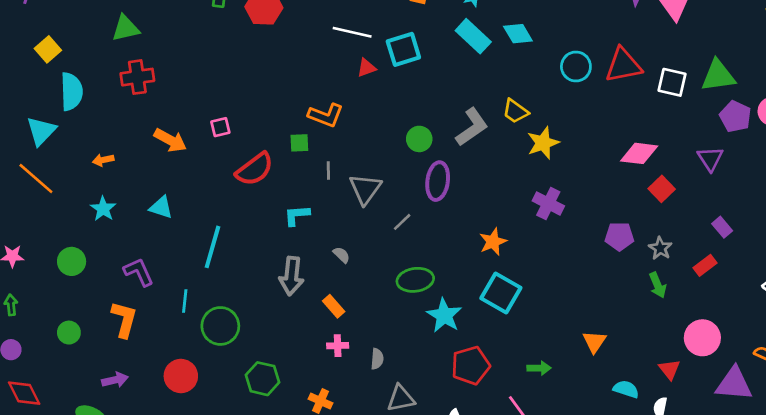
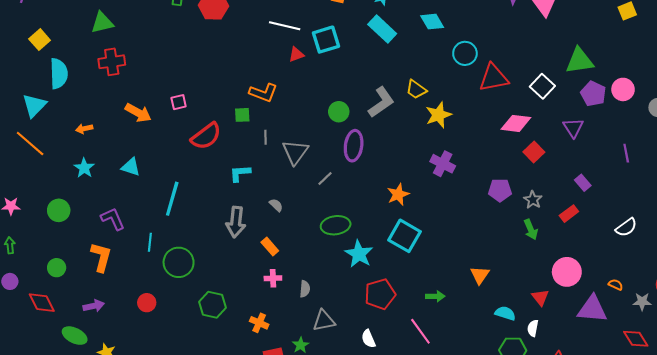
cyan diamond: (518, 34) -> (432, 22), moved
red triangle: (623, 65) -> (494, 78), moved
white square: (672, 82) -> (542, 86), moved, turned 30
red circle: (181, 376) -> (147, 303), size x0.7
red diamond: (24, 393) -> (42, 303), moved

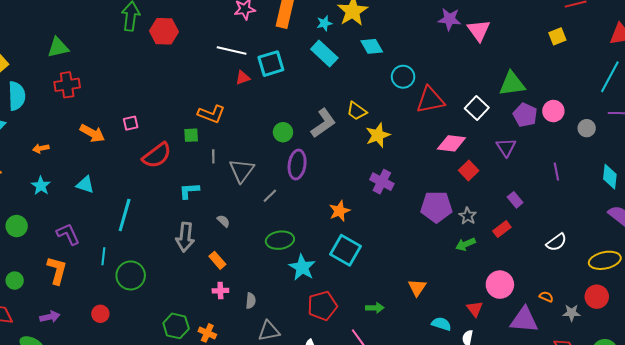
purple pentagon: (500, 190) -> (436, 207), size x1.4
green arrow: (531, 229) -> (466, 244), turned 90
green hexagon: (212, 305) -> (176, 326), moved

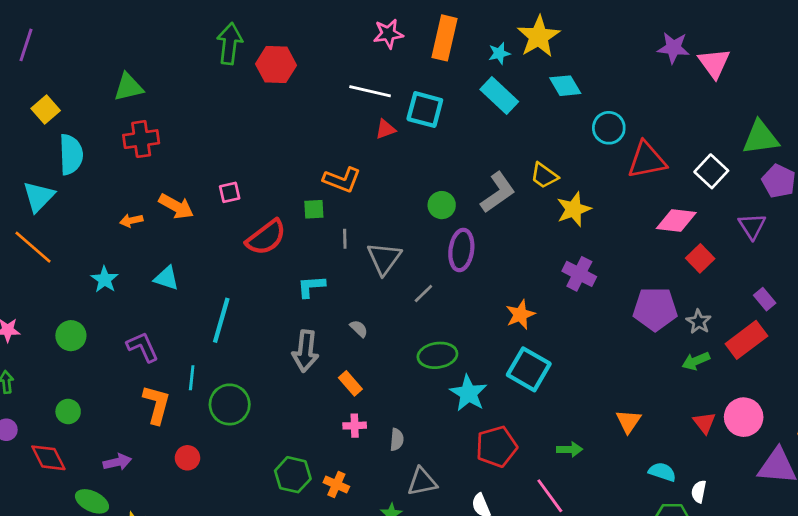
cyan square: (271, 64) -> (425, 110), turned 32
orange arrow: (41, 148) -> (131, 220), moved
red rectangle: (502, 229) -> (746, 340), size x1.6
orange L-shape: (57, 270) -> (157, 404), moved
red triangle: (475, 309) -> (704, 423), moved

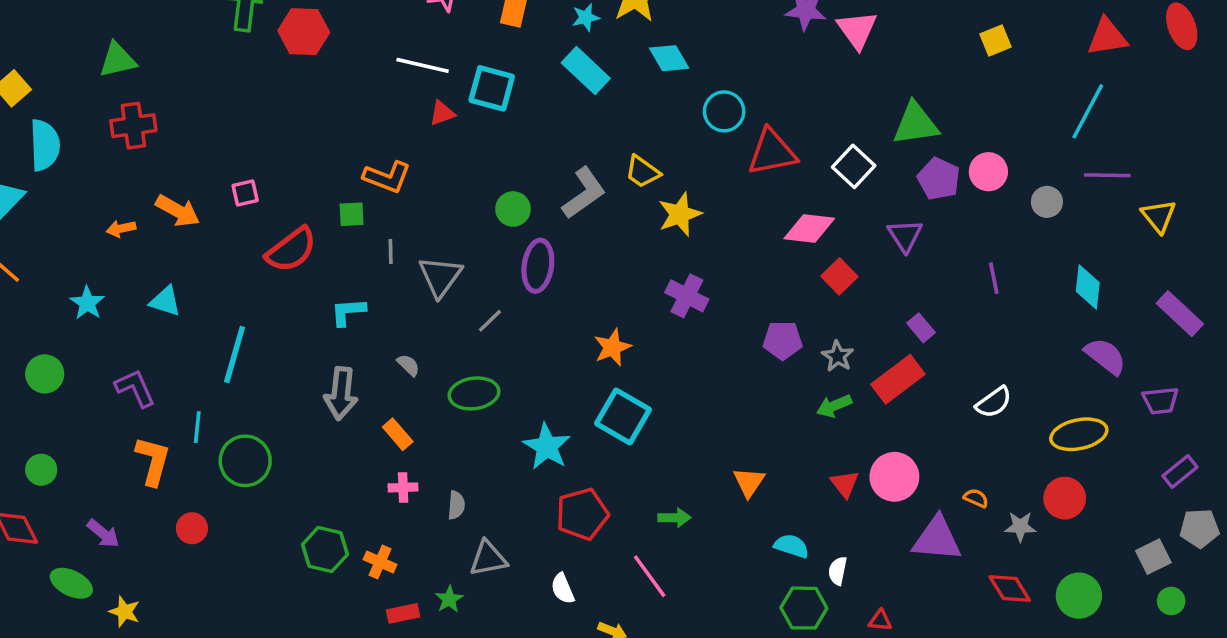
purple pentagon: (655, 309) -> (783, 340), size x0.7
green ellipse: (437, 355) -> (474, 393), moved
purple arrow: (117, 462) -> (103, 534), turned 52

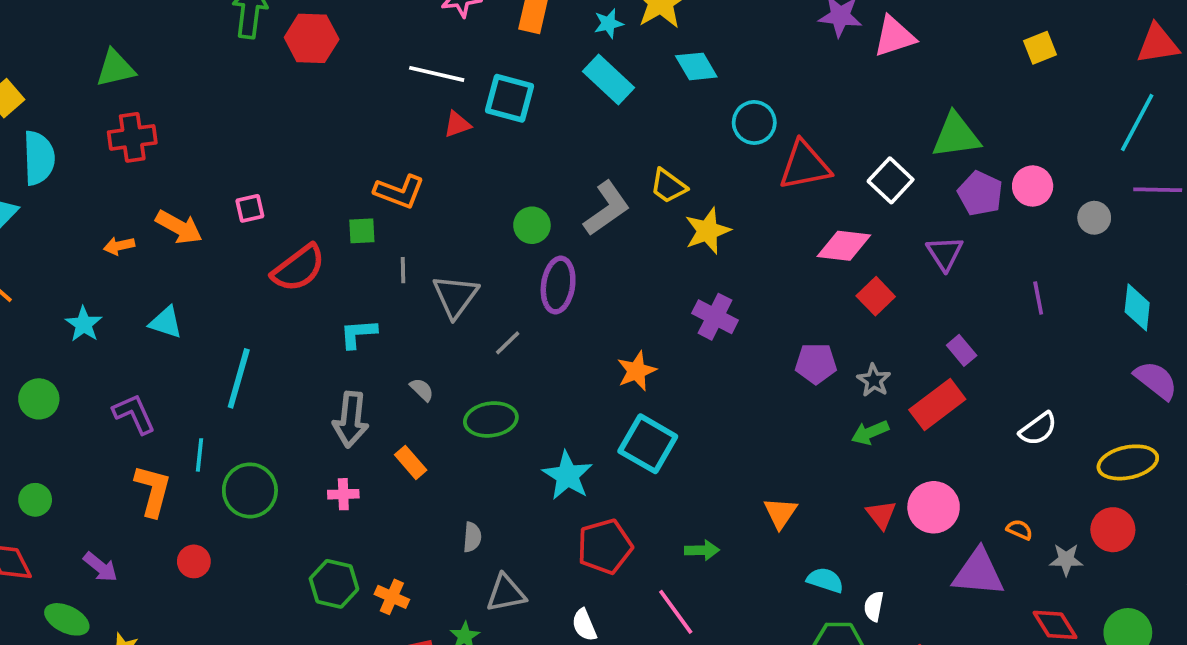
pink triangle: (857, 30) -> (894, 37), turned 48
pink cross: (403, 487) -> (343, 494), moved

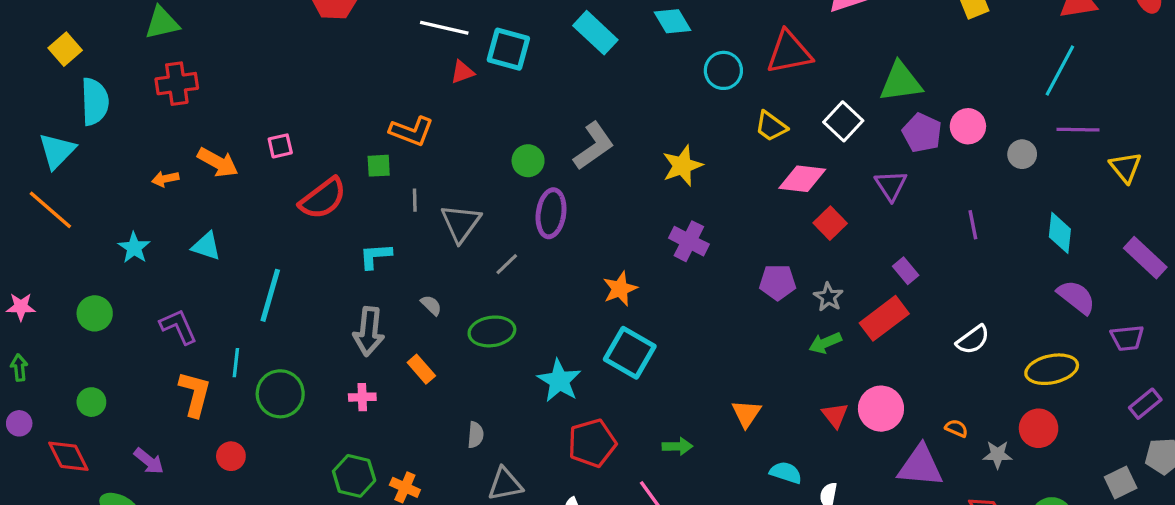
red triangle: (805, 165) -> (789, 52), moved
yellow trapezoid: (668, 186) -> (771, 126), moved

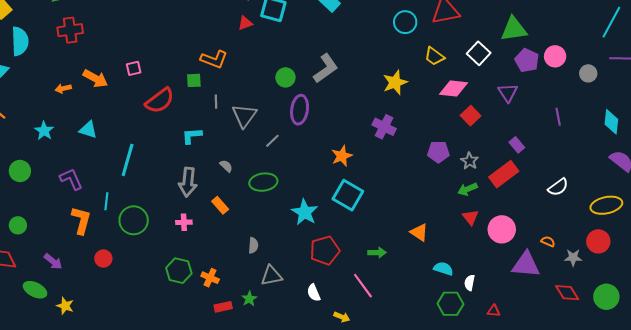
yellow star: (682, 166) -> (395, 82), moved
orange triangle: (746, 414) -> (419, 232), turned -30
red triangle: (835, 415) -> (471, 217), moved

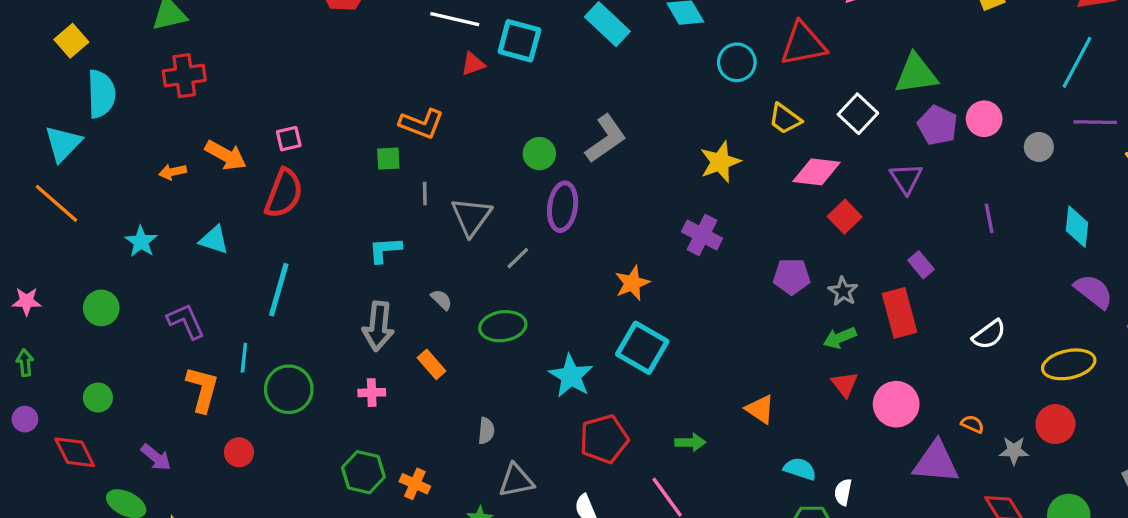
red semicircle: (160, 101) -> (284, 193), moved, turned -32
red rectangle: (504, 174) -> (899, 313), turned -68

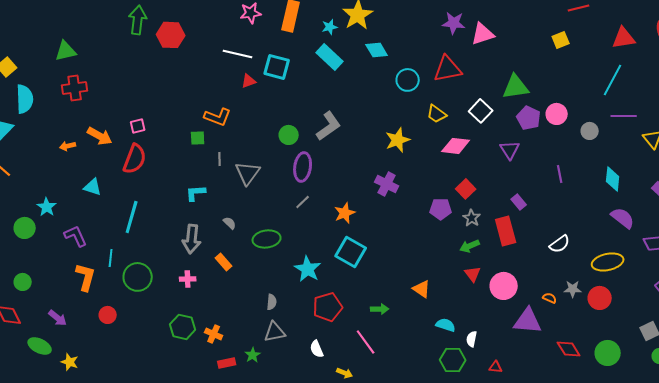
red square: (845, 217) -> (466, 189), moved
cyan star: (141, 242) -> (47, 207), moved
gray line: (518, 258) -> (303, 202), moved
gray semicircle: (486, 431) -> (272, 302), moved
gray star: (1014, 451) -> (573, 289), moved

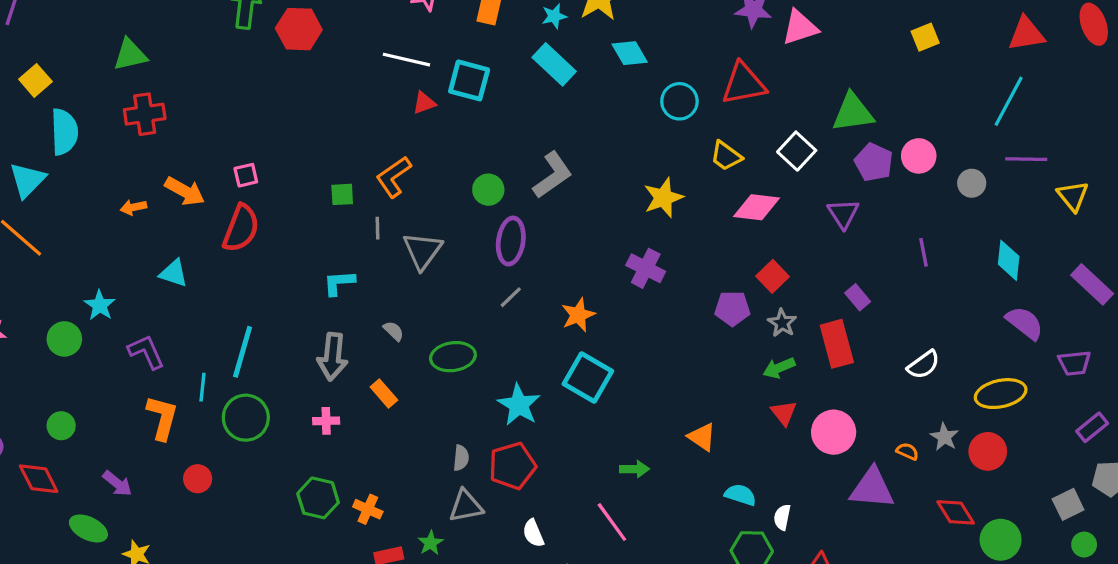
orange L-shape: (218, 117) -> (394, 177), moved, turned 124
cyan line: (132, 217) -> (243, 352), moved
gray star: (573, 289) -> (944, 437), turned 30
red pentagon: (328, 307) -> (512, 466), moved
red diamond: (569, 349) -> (956, 512), moved

